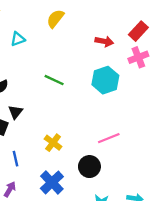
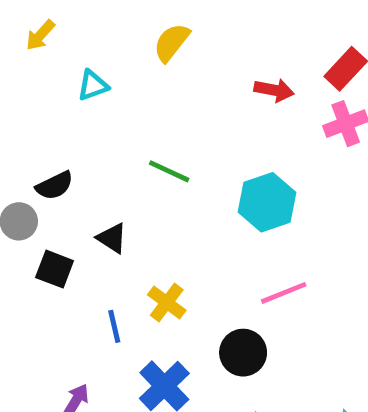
cyan hexagon: (105, 80) -> (267, 202), moved
black triangle: (15, 112) -> (112, 238), moved, turned -35
blue line: (15, 159) -> (114, 326), moved

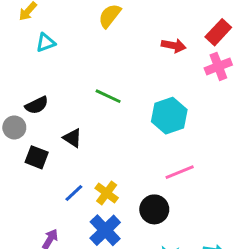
cyan triangle: (93, 85) -> (46, 43), moved
yellow cross: (167, 302) -> (107, 193), moved
blue line: (114, 326) -> (74, 193), turned 60

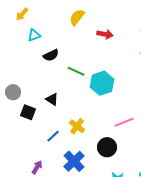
red arrow: (174, 46) -> (105, 34), moved
black semicircle: (37, 105) -> (51, 55), moved
cyan hexagon: (169, 116) -> (102, 83), moved
yellow cross: (107, 193) -> (77, 126), moved

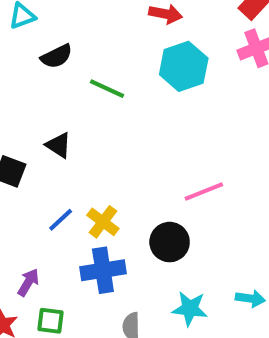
cyan hexagon: (102, 83) -> (184, 66), moved
yellow cross: (77, 126) -> (103, 222), moved
blue cross: (74, 161) -> (103, 270), turned 35

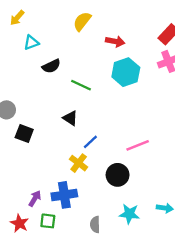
black triangle: (59, 145) -> (70, 118), moved
blue line: (61, 220) -> (90, 142), moved
blue cross: (103, 270) -> (64, 195), moved

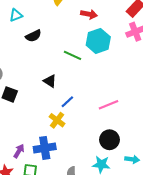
green line: (81, 85) -> (72, 55), moved
black circle: (118, 175) -> (110, 140), moved

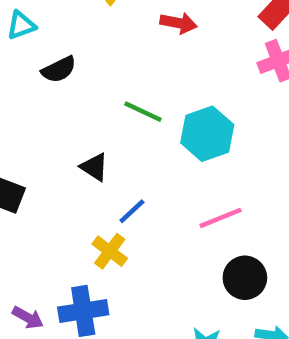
cyan hexagon: (98, 41) -> (207, 134), moved
black circle: (110, 140) -> (245, 278), moved
purple arrow: (19, 151) -> (28, 318), turned 88

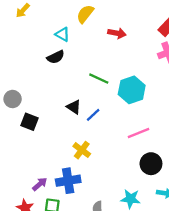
cyan triangle: (21, 25) -> (62, 34), moved, turned 49
blue line: (132, 211) -> (93, 115), moved
purple arrow: (28, 318) -> (40, 184), turned -70

